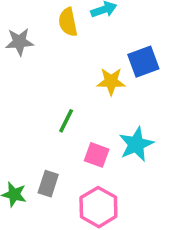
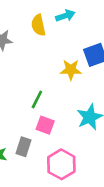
pink square: (97, 155) -> (45, 125), moved

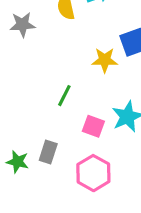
pink square: (45, 125) -> (93, 126), moved

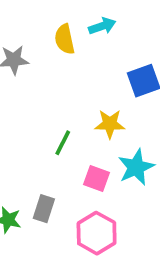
yellow star: (105, 60) -> (110, 124), moved

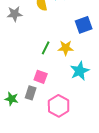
green line: (63, 143) -> (46, 48), moved
pink square: (97, 178) -> (41, 77), moved

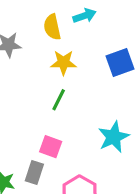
yellow star: (66, 48) -> (63, 63), moved

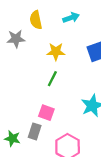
yellow semicircle: (52, 27) -> (36, 20), moved

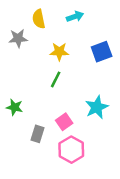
pink square: (46, 113) -> (64, 122), moved, turned 35
green star: (12, 139) -> (15, 107), moved

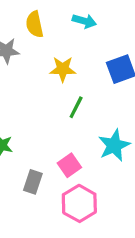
cyan arrow: (75, 17) -> (84, 21), turned 35
green line: (56, 79) -> (76, 107), moved

